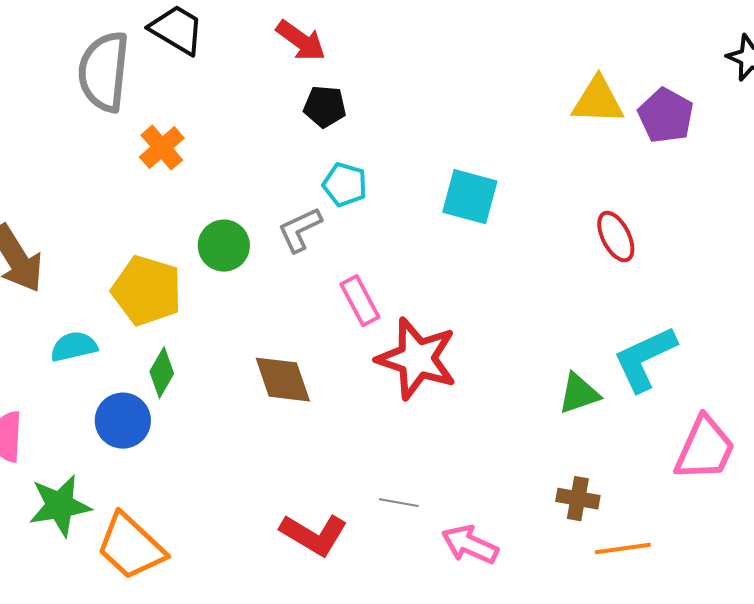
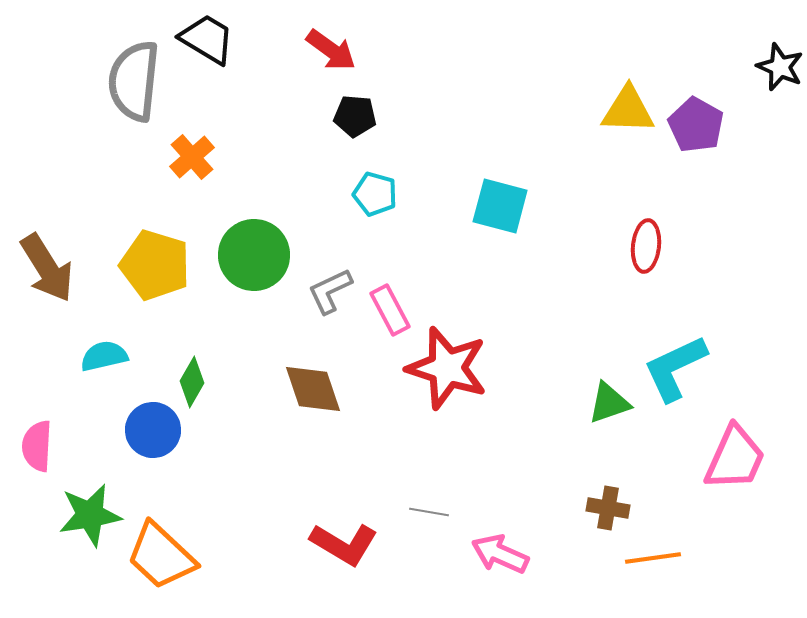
gray L-shape: (300, 230) -> (330, 291), moved
red ellipse: (616, 237) -> (646, 246), turned 33
green circle: (224, 246) -> (254, 255), size x1.4
yellow pentagon: (147, 291) -> (155, 265), moved

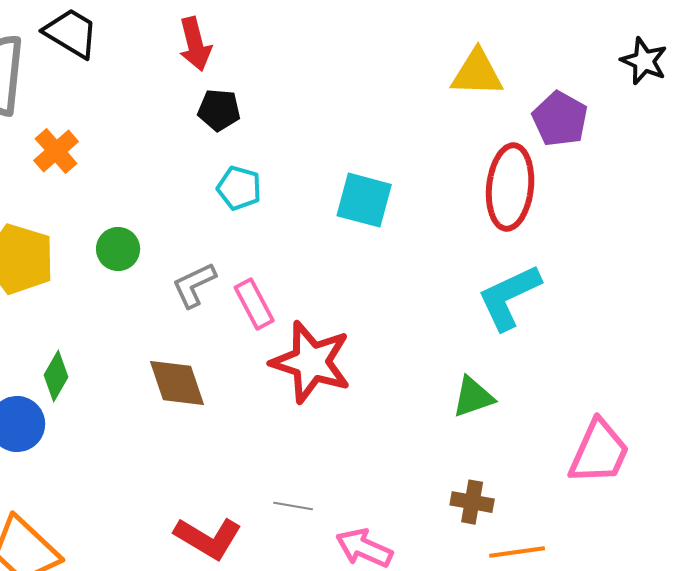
red arrow: (331, 50) -> (195, 44), turned 40
yellow triangle: (628, 110) -> (477, 73), moved
red ellipse: (646, 246) -> (510, 187), moved, size x1.6
green circle: (254, 255) -> (118, 249), size x0.6
cyan L-shape: (675, 368) -> (509, 297), moved

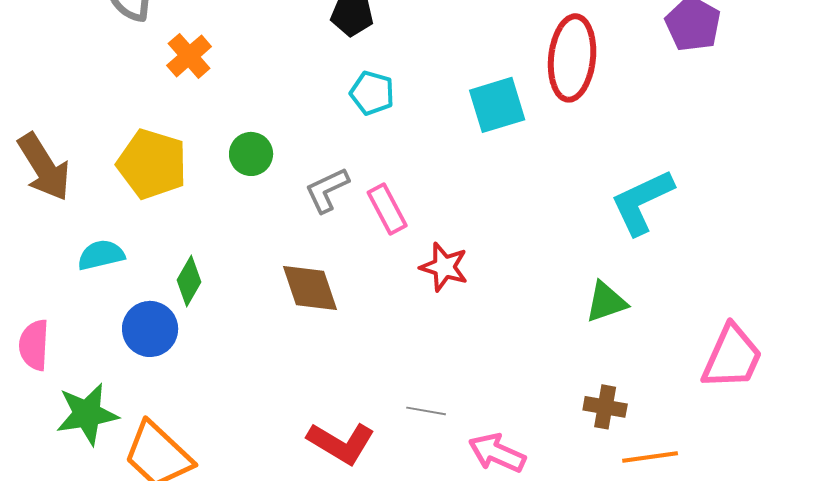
red ellipse: (510, 187) -> (572, 58), moved
cyan square: (364, 200) -> (497, 105), turned -32
red star: (311, 362) -> (444, 267), size x0.6

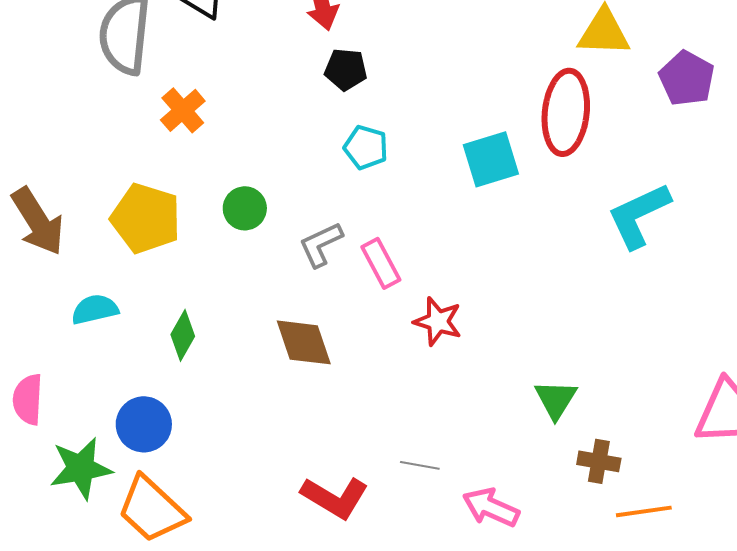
cyan L-shape: (642, 202) -> (639, 215), moved
green triangle: (606, 302) -> (556, 399), moved, turned -39
blue circle: (150, 329) -> (144, 424), moved

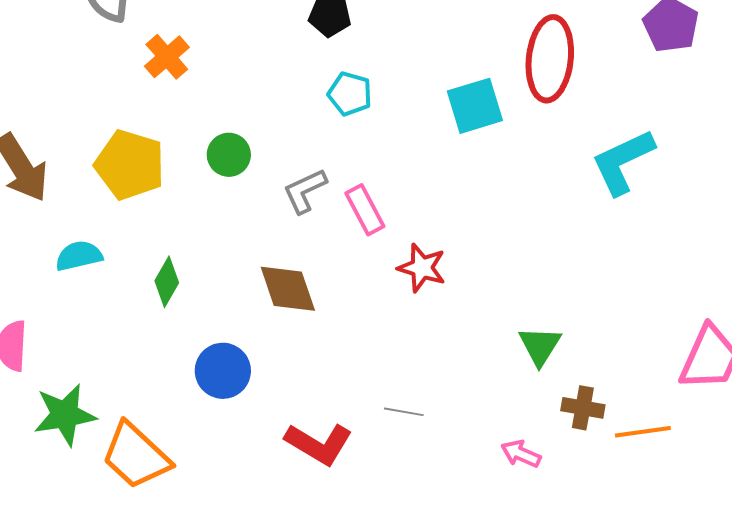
blue circle: (144, 424) -> (223, 371), moved
pink arrow: (491, 507) -> (521, 454), moved, size x0.7
orange line: (644, 511) -> (643, 432), moved

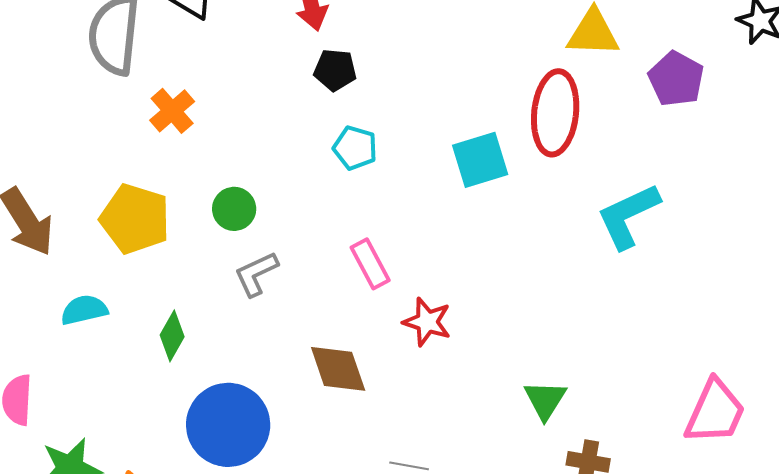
gray L-shape: (305, 191) -> (256, 274), moved
brown diamond: (288, 289) -> (338, 369), moved
blue circle: (223, 371) -> (228, 425), size x1.5

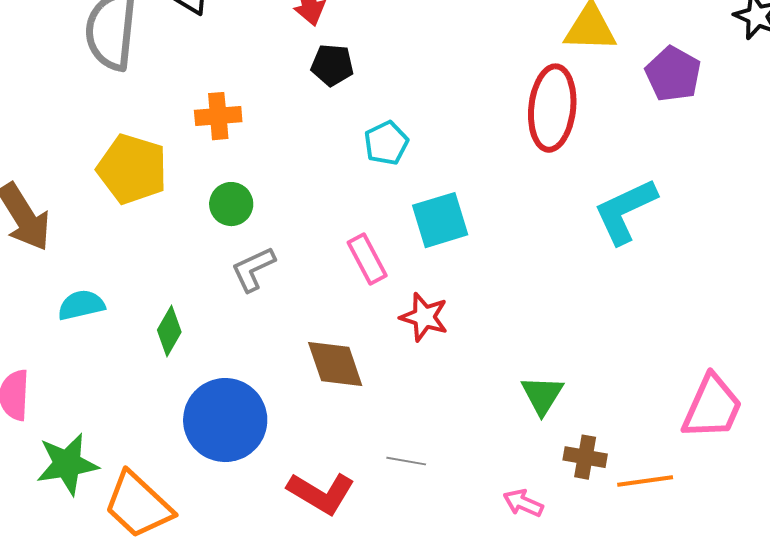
orange cross: (172, 111) -> (218, 116), moved, turned 36
cyan pentagon: (355, 148) -> (386, 143), moved, turned 30
cyan square: (480, 160) -> (440, 220), moved
yellow pentagon: (135, 219) -> (132, 169), moved

